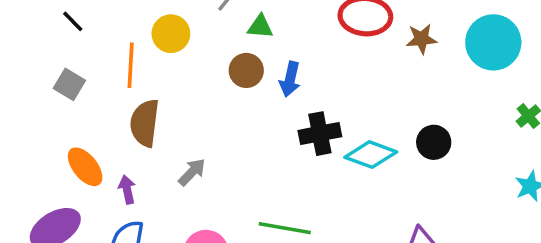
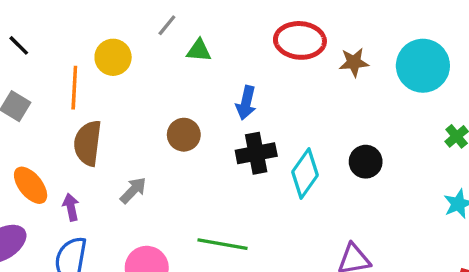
brown circle: (246, 70) -> (184, 135), moved
blue arrow: (290, 79) -> (246, 103), moved
cyan diamond: (371, 155) -> (305, 173), turned -75

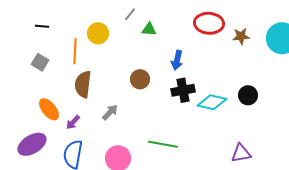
black line: (19, 45) -> (42, 26), turned -40
cyan diamond: (305, 173) -> (212, 102), turned 68
purple arrow: (71, 207) -> (73, 122), turned -126

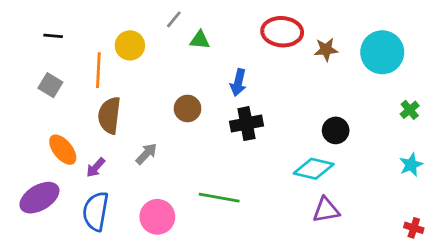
cyan diamond: (212, 102) -> (314, 169), moved

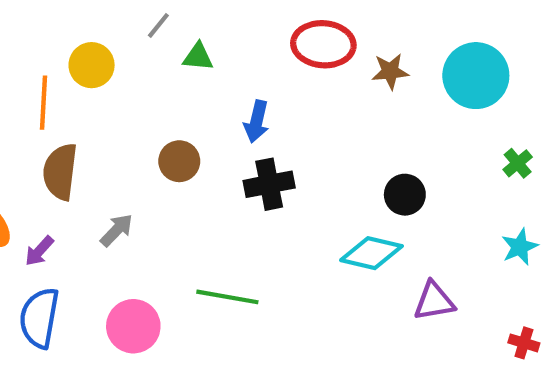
purple triangle: (326, 210) -> (434, 301), moved

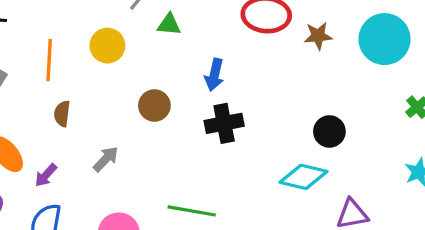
yellow circle: (92, 65) -> (107, 46), moved
brown semicircle: (60, 172) -> (62, 114), size x0.6

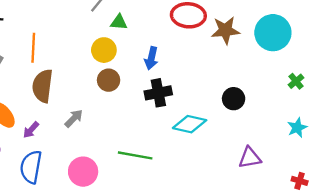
brown star: (318, 36) -> (225, 30), size x1.4
yellow circle: (107, 46) -> (104, 50), moved
brown semicircle: (62, 114) -> (43, 86), size x1.8
cyan diamond: (304, 177) -> (190, 124), moved

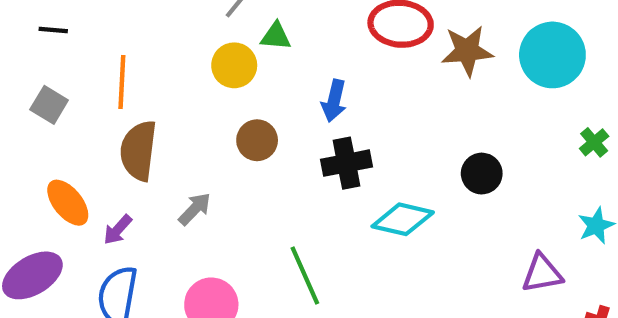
yellow circle: (104, 50) -> (234, 65), moved
green line: (135, 155) -> (305, 275), turned 56
purple triangle: (250, 158) -> (542, 273), moved

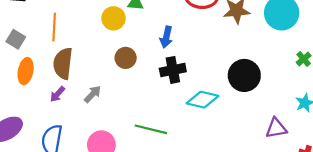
black circle: (482, 174) -> (244, 75), size x1.5
orange ellipse: (68, 203) -> (26, 71), moved, turned 50
purple arrow: (118, 230) -> (57, 94), moved
green line: (305, 275) -> (151, 129), turned -52

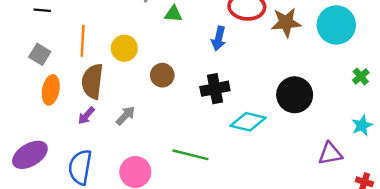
yellow circle: (113, 18) -> (124, 48), moved
blue arrow: (166, 37) -> (219, 38), moved

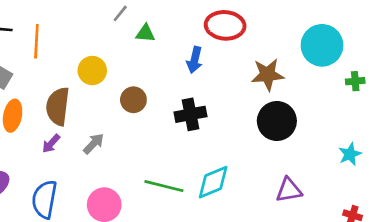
brown star: (286, 22) -> (268, 75), moved
orange line: (83, 41) -> (36, 41), moved
green cross: (361, 76) -> (355, 81), moved, turned 35
cyan diamond: (248, 122) -> (213, 182), moved, turned -36
purple triangle: (330, 154) -> (289, 190), moved

